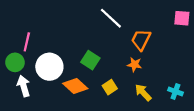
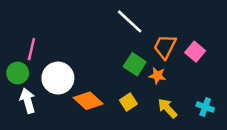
pink square: (182, 18) -> (195, 52), moved, turned 35
green square: (90, 60) -> (135, 64), moved

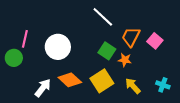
white circle: (58, 78) -> (58, 47), moved
white arrow: (28, 101) -> (43, 88), moved, turned 54
yellow square: (128, 102) -> (102, 81), size x1.6

